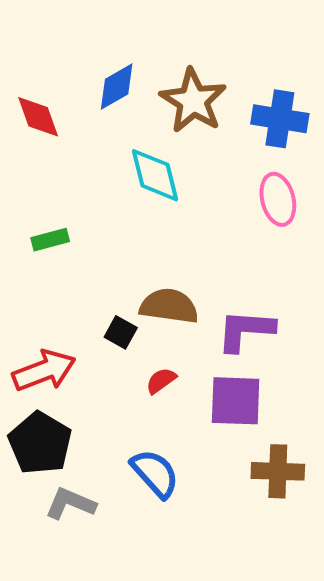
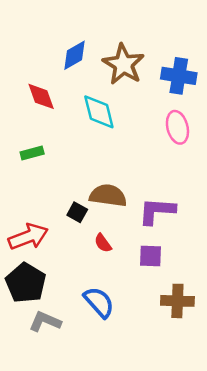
red diamond: (38, 117) -> (41, 96), moved
red semicircle: (161, 381) -> (103, 243), turned -90
purple square: (236, 401) -> (150, 256), size x0.7

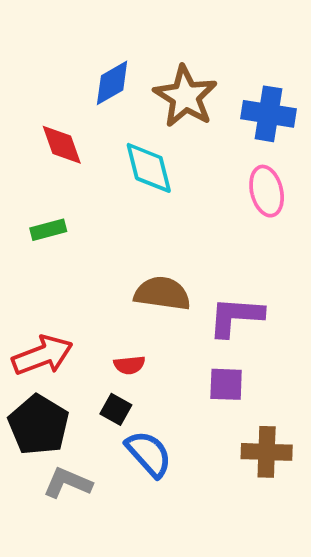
black square: (77, 212) -> (116, 409), moved
red semicircle: (103, 243) -> (129, 365), moved, turned -60

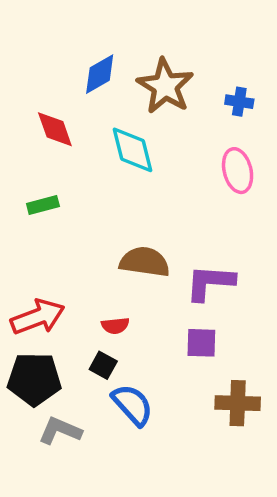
blue cross: (269, 114) -> (239, 102), size x0.6
black pentagon: (39, 425) -> (34, 379), turned -30

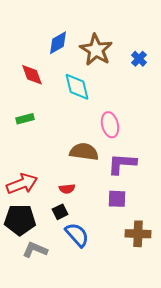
blue cross: (239, 102) -> (139, 59), turned 35
pink ellipse: (238, 171) -> (110, 125), moved
black square: (103, 365) -> (60, 212), turned 35

